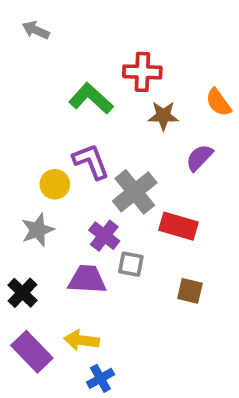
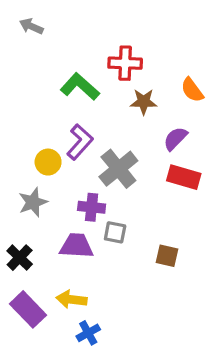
purple L-shape: (91, 161) -> (80, 142), turned 63
red rectangle: (179, 226) -> (184, 177), moved
purple cross: (104, 236) -> (92, 207), turned -32

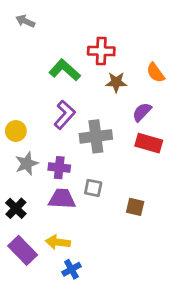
yellow circle: (48, 162) -> (16, 131), moved
gray cross: (118, 169) -> (96, 136), turned 32
purple cross: (92, 207) -> (59, 168), moved

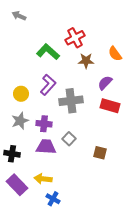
red cross: (101, 51) -> (75, 38), turned -30
yellow circle: (16, 131) -> (21, 94), moved
gray square: (93, 188) -> (69, 139), turned 32
black cross: (16, 208) -> (12, 154), turned -35
blue cross: (71, 269) -> (53, 199), turned -32

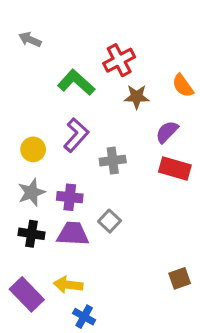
gray arrow: (19, 16) -> (30, 39), moved
gray cross: (71, 101) -> (113, 161), size x0.7
brown square: (100, 153) -> (180, 278), moved, turned -32
black cross: (12, 154) -> (32, 234), moved

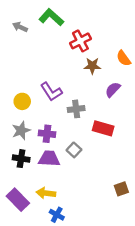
green L-shape: (76, 82) -> (51, 17), moved
purple L-shape: (76, 135) -> (51, 92), turned 105
red rectangle: (175, 168) -> (103, 128), moved

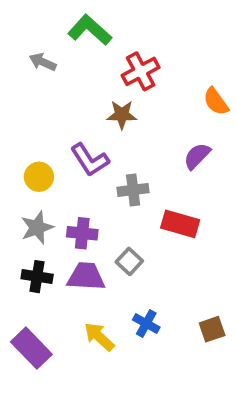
gray arrow: (20, 27) -> (43, 62), moved
brown star: (92, 66) -> (122, 115), moved
yellow arrow: (46, 193) -> (99, 337), moved, turned 36
blue cross: (57, 215) -> (146, 324), moved

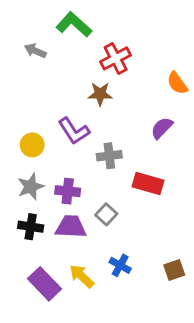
purple rectangle: (31, 348) -> (45, 284), moved

